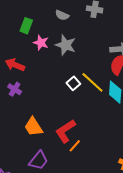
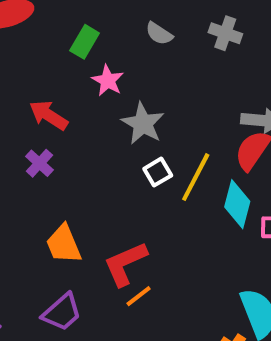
gray star: (66, 45) -> (143, 124), moved
yellow line: (92, 82) -> (196, 177), turned 65

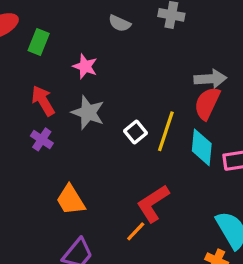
green rectangle: (85, 42) -> (39, 42), moved
red arrow: (49, 115) -> (43, 101), turned 36
gray star: (143, 124) -> (88, 113), moved
red L-shape: (125, 264) -> (153, 203), moved

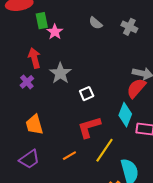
green rectangle: (39, 42) -> (42, 21), turned -49
pink star: (85, 66) -> (55, 32), moved
yellow line: (166, 131) -> (105, 150), moved
red L-shape: (153, 203) -> (89, 127), moved

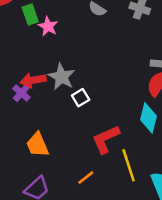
red arrow: (34, 58) -> (33, 80), moved, turned -78
white square: (87, 94) -> (81, 98), moved
yellow line: (105, 150) -> (129, 165), turned -45

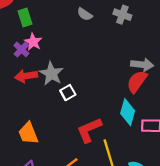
pink star: (48, 26) -> (33, 42), moved
purple cross: (21, 93) -> (21, 49), moved

